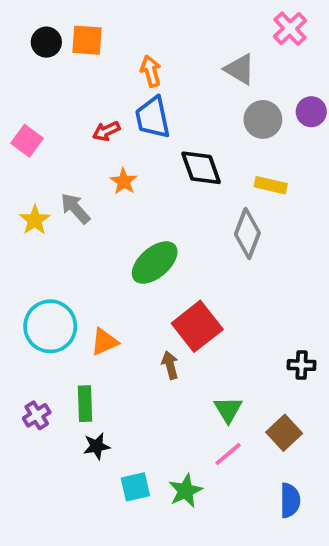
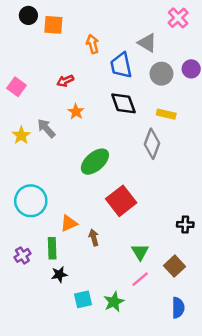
black circle: (46, 42) -> (28, 15), moved
blue trapezoid: (153, 118) -> (121, 65), moved
orange triangle: (104, 342) -> (69, 223), moved
brown arrow: (170, 365) -> (94, 238), moved

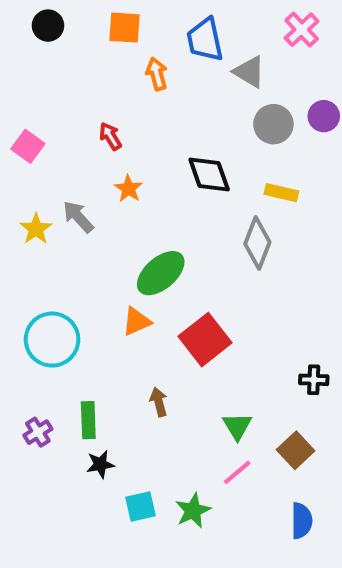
orange square: (53, 25) -> (124, 28), moved
blue trapezoid: (121, 65) -> (205, 40), moved
red arrow: (65, 81) -> (110, 136), turned 84
orange triangle: (69, 223) -> (137, 321), moved

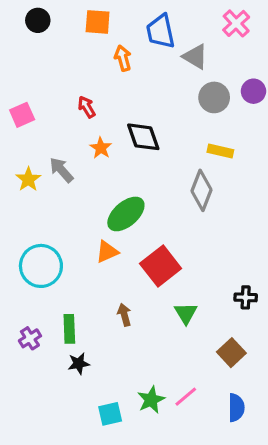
pink square: (28, 146) -> (22, 115), turned 30
black diamond: (209, 174) -> (143, 137), moved
green triangle: (237, 426) -> (186, 313), moved
pink line: (237, 472) -> (186, 397), moved
cyan square: (141, 507) -> (110, 414), moved

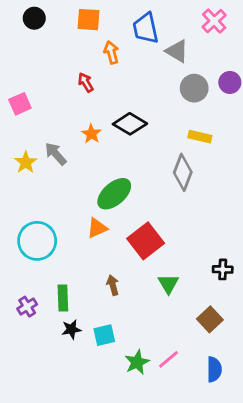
red arrow: (87, 107) -> (86, 82), moved
black diamond: (143, 137) -> (130, 124), turned -40
cyan square: (110, 414) -> (104, 335), moved

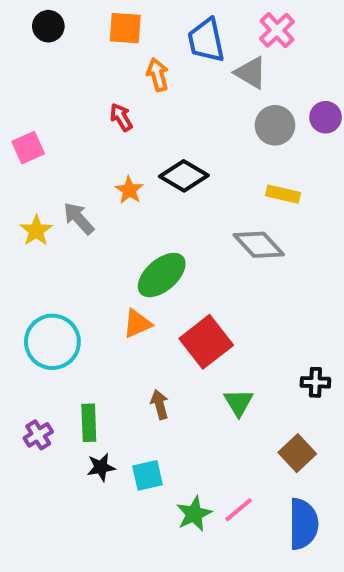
pink cross: (214, 21) -> (277, 30), moved
gray diamond: (183, 172) -> (259, 245), turned -64
blue semicircle: (214, 369) -> (303, 524), size x1.4

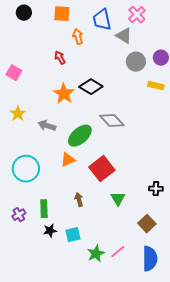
pink square: (28, 148) -> (14, 73), turned -35
orange star: (129, 190) -> (64, 94), size x1.5
yellow rectangle: (283, 194) -> (156, 86), moved
gray arrow: (79, 218) -> (47, 126), moved, turned -30
gray diamond: (259, 245) -> (112, 121), moved

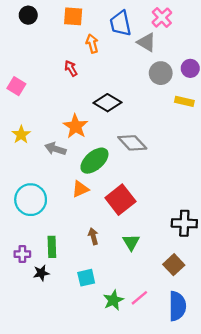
orange star: (64, 94) -> (76, 126), moved
black cross: (156, 189) -> (184, 223), size x1.5
green triangle: (118, 199) -> (131, 242), moved
purple cross: (19, 215) -> (22, 254), turned 32
black star: (50, 231) -> (41, 273), moved

